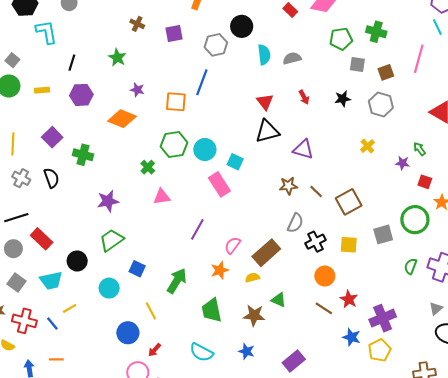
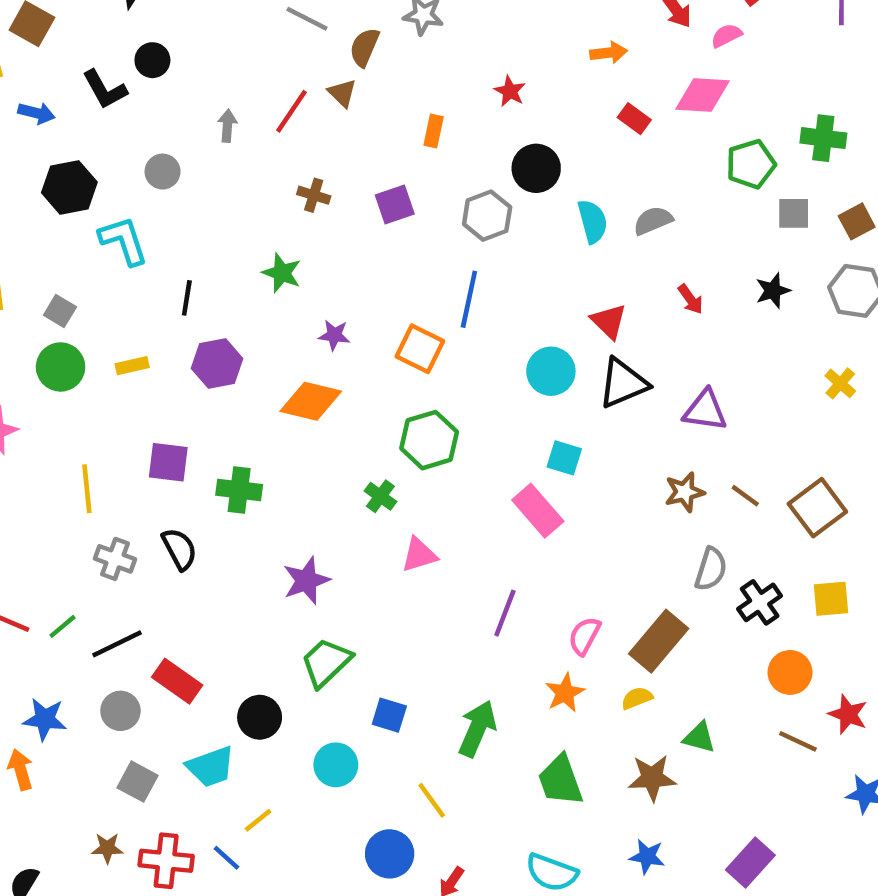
orange square: (176, 102) -> (420, 349), turned 30
purple square: (52, 137) -> (168, 462), turned -30
cyan circle: (205, 150) -> (551, 371), moved

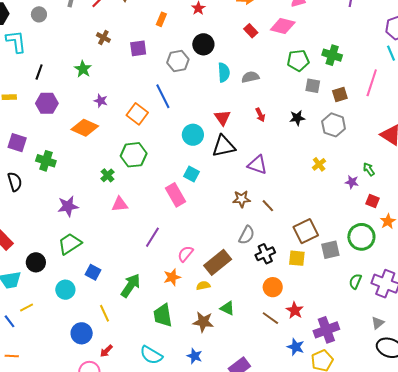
blue line: (469, 299) -> (163, 96), turned -50
brown square: (817, 508) -> (306, 231), moved

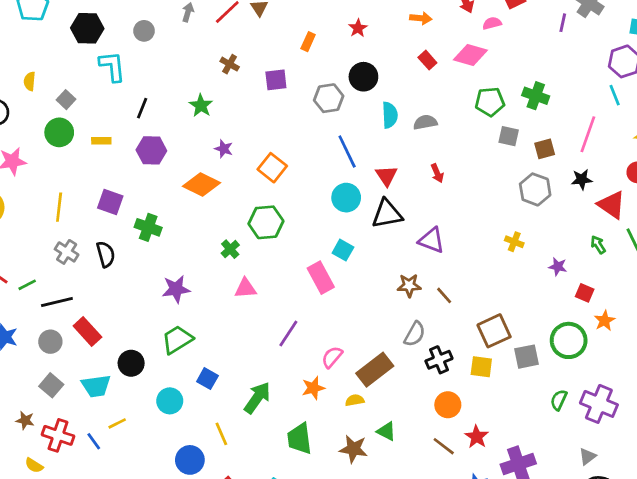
blue line: (163, 96) -> (347, 151), moved
black star: (297, 118) -> (582, 179), moved
yellow cross: (319, 164) -> (514, 242), turned -32
green arrow: (369, 169) -> (598, 245), moved

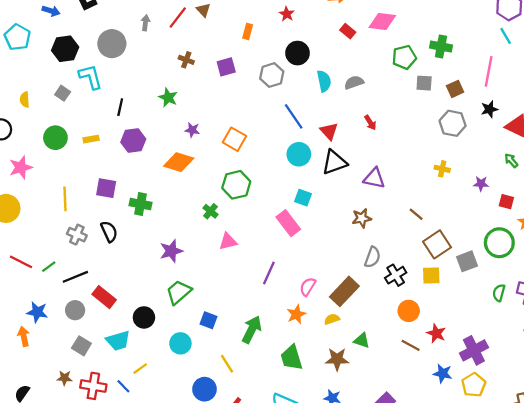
gray circle: (144, 31) -> (112, 44), size x1.6
gray square: (66, 100) -> (63, 93), moved
brown line: (444, 295) -> (416, 214), moved

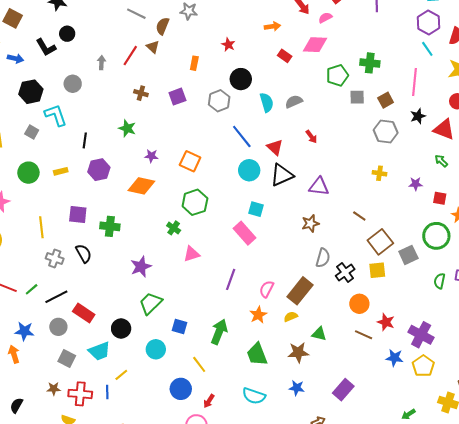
gray circle: (112, 44) -> (73, 84), size x0.7
purple cross: (474, 350) -> (421, 335), turned -30
blue line: (123, 386) -> (107, 392), turned 48

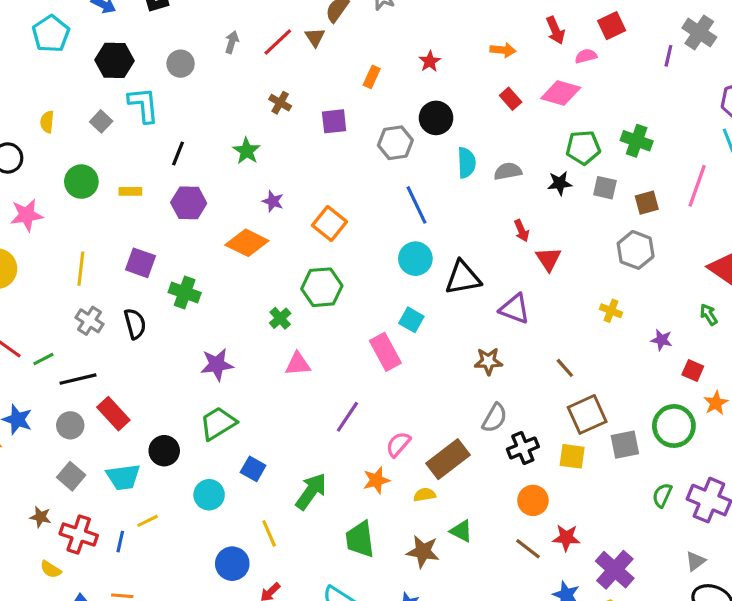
black star: (418, 116) -> (560, 183), moved
red triangle: (275, 147) -> (548, 259), moved
red star: (386, 322) -> (566, 538), turned -30

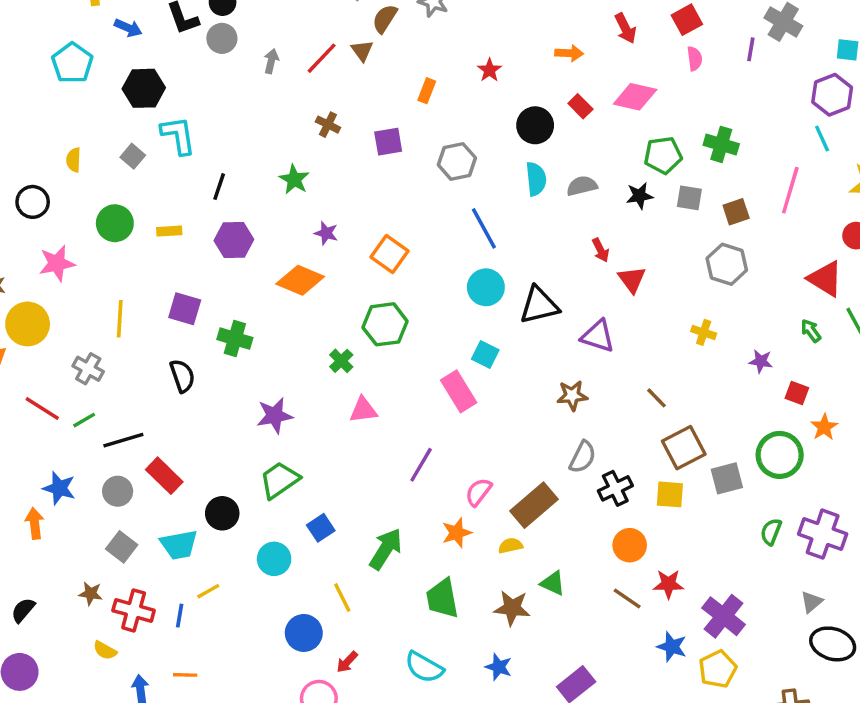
pink semicircle: (586, 56) -> (695, 59), moved, turned 100
gray circle: (181, 64) -> (222, 38), moved
black circle: (436, 118) -> (535, 125), moved
gray cross: (90, 321) -> (88, 369), moved
blue square: (253, 469) -> (321, 528), turned 30

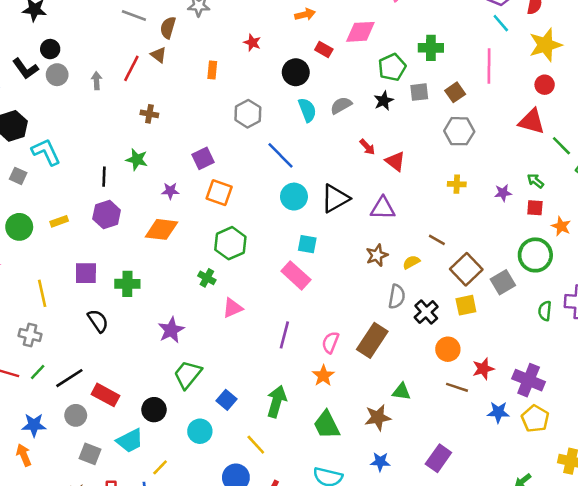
purple square: (388, 142) -> (203, 158), moved
black line: (219, 187) -> (104, 177), moved
green arrow: (811, 331) -> (535, 181), moved
yellow semicircle: (510, 546) -> (411, 262), moved

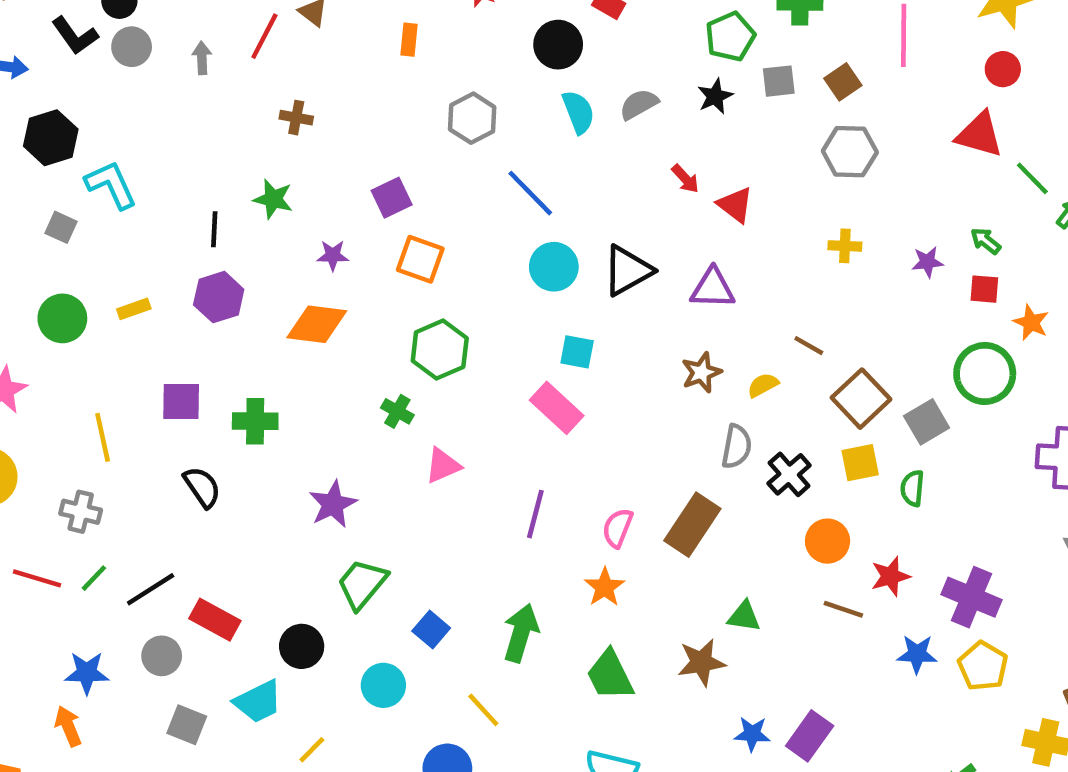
green semicircle: (545, 311) -> (912, 488), moved
blue star: (380, 462) -> (752, 734), moved

